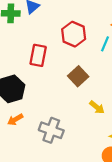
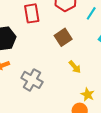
red rectangle: (38, 55) -> (32, 13), turned -30

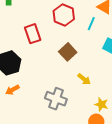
gray cross: (32, 80) -> (56, 99), moved

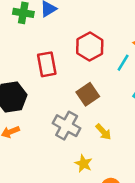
gray cross: (56, 99) -> (67, 126), moved
yellow star: (101, 104) -> (83, 164), moved

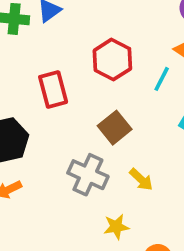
yellow star: (83, 164) -> (116, 227), turned -30

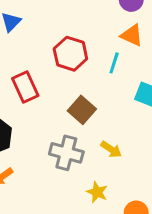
yellow star: (116, 227) -> (97, 192), turned -30

